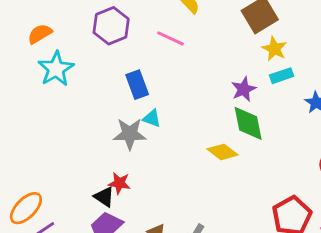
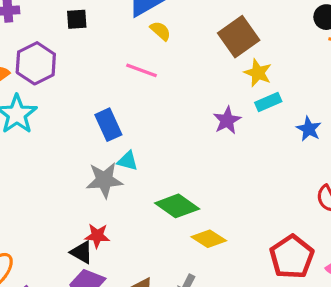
purple hexagon: (111, 26) -> (36, 63), moved
green diamond: (248, 123) -> (177, 206), moved, turned -39
yellow diamond: (222, 152) -> (209, 239), moved

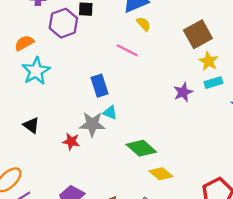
purple hexagon: (36, 63) -> (63, 23), moved
red star: (97, 236) -> (71, 141), moved
black triangle: (82, 252) -> (31, 125), moved

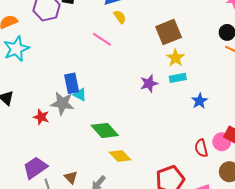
blue rectangle: (99, 86) -> (72, 83), moved

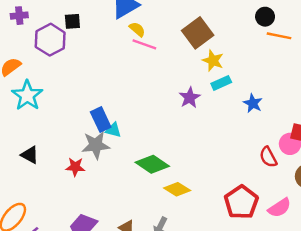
pink line: (102, 39) -> (144, 44), moved

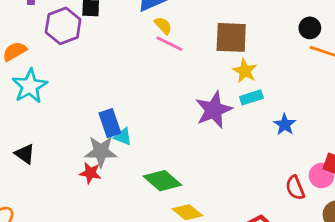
brown square: (198, 33) -> (231, 37), turned 32
purple star: (190, 98) -> (214, 110), size x1.5
red star: (75, 167) -> (90, 173), moved

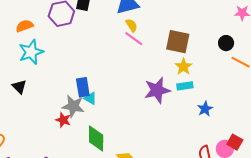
black circle: (310, 28) -> (226, 43), moved
black triangle: (25, 154) -> (19, 87), moved
green diamond: (162, 181) -> (96, 138), moved, turned 40

